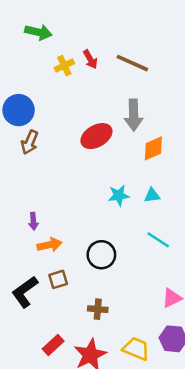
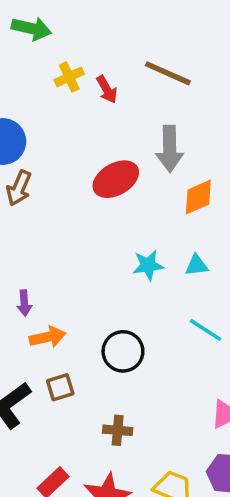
red arrow: (90, 59) -> (107, 89), moved

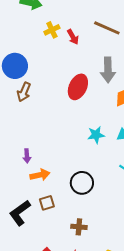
red ellipse: (116, 179) -> (78, 87), turned -35

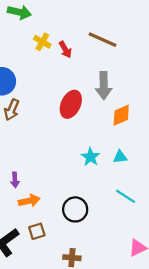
yellow cross: (52, 30) -> (42, 42), turned -35
cyan star: (96, 135) -> (91, 157), turned -30

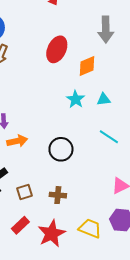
gray arrow: (104, 86) -> (106, 30), moved
orange diamond: (121, 115) -> (87, 66), moved
brown square: (37, 231) -> (25, 192), moved

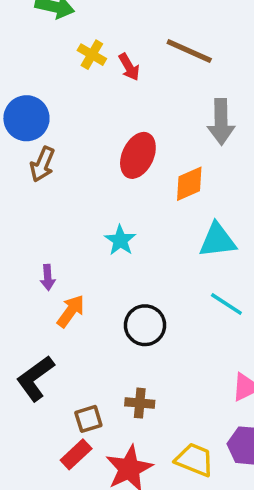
cyan star: (76, 99) -> (120, 240), moved
cyan triangle: (104, 99) -> (218, 240), size x1.6
orange arrow: (17, 141) -> (71, 311), turned -42
brown square: (25, 192) -> (88, 419), moved

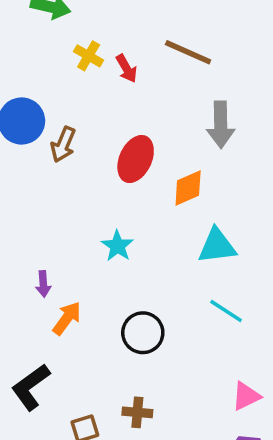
brown arrow: (42, 164) -> (63, 145), moved

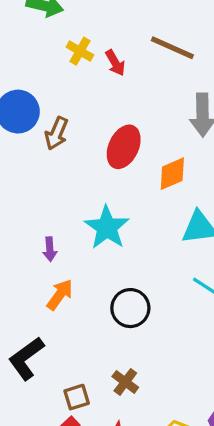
cyan star: (117, 246) -> (107, 227), size x1.5
purple arrow: (43, 284) -> (50, 249), moved
brown cross: (137, 412) -> (125, 382), turned 32

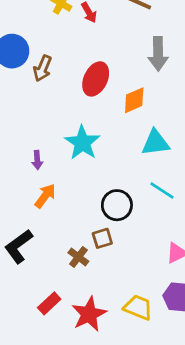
black circle: (130, 308) -> (117, 205), moved
brown cross: (125, 382) -> (78, 257), moved
brown square: (77, 397) -> (102, 238), moved

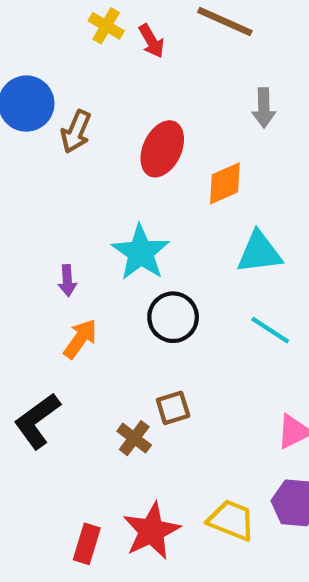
gray arrow: (158, 54) -> (264, 108), size x0.7
black circle: (117, 205) -> (173, 317), moved
red rectangle: (49, 303) -> (87, 544), moved, turned -30

